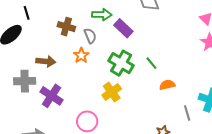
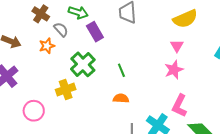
gray semicircle: (90, 36) -> (61, 29), turned -35
green line: (151, 63) -> (121, 70), moved

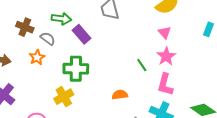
green cross: (83, 64) -> (76, 69), turned -35
green line: (121, 70) -> (142, 65), moved
pink L-shape: (179, 106) -> (165, 84), moved

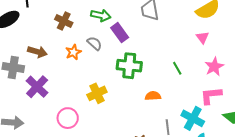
gray semicircle: (48, 39) -> (94, 43), moved
pink star: (166, 56) -> (214, 67), moved
green cross: (76, 69) -> (129, 66), moved
pink L-shape: (165, 84) -> (211, 96), moved, turned 65

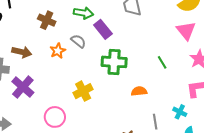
pink triangle: (203, 37) -> (186, 31), size x1.5
cyan cross: (193, 118) -> (180, 112), size x0.6

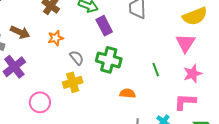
gray semicircle: (78, 41) -> (77, 58), moved

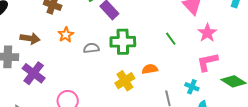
gray semicircle: (77, 58) -> (91, 48), turned -42
yellow cross: (73, 82) -> (125, 81), moved

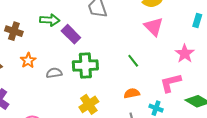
pink star: (207, 33) -> (185, 54), moved
orange semicircle: (150, 69) -> (132, 93), moved

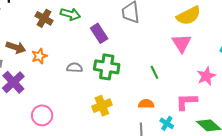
green arrow: (50, 20) -> (70, 14), moved
orange star: (28, 60) -> (39, 56), moved

